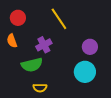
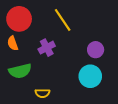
red circle: (18, 18) -> (19, 19), size x1.5
green semicircle: (32, 65) -> (20, 71), moved

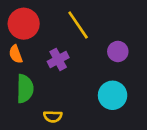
purple circle: (96, 50) -> (118, 51), moved
green semicircle: (20, 71) -> (25, 89), turned -75

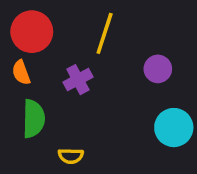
yellow line: (78, 25) -> (105, 33), turned 52
cyan circle: (113, 95) -> (174, 128), moved

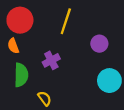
purple cross: (78, 80) -> (51, 60), moved
yellow semicircle: (71, 156) -> (45, 98), turned -128

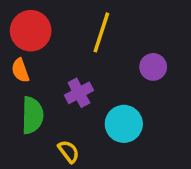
cyan circle: (109, 81) -> (124, 124), moved

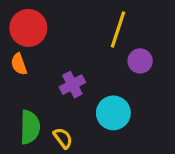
yellow line: (101, 32) -> (118, 29), moved
green semicircle: (32, 115) -> (30, 127), moved

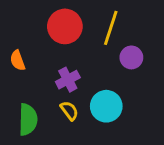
red circle: (28, 28) -> (65, 26), moved
yellow semicircle: (63, 138) -> (69, 111), moved

